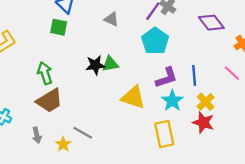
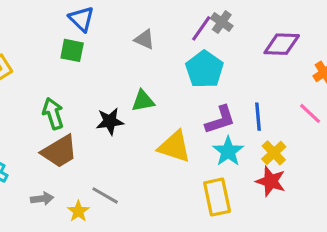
purple diamond: (211, 23) -> (282, 44), turned -50
black star: (95, 65) -> (110, 121), moved
gray arrow: (37, 135) -> (42, 199), turned -84

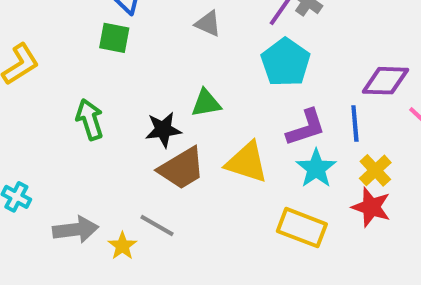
purple diamond: (282, 44) -> (385, 81), moved
brown trapezoid: (59, 151) -> (182, 168), moved
yellow rectangle: (217, 197) -> (302, 228), turned -57
gray arrow: (42, 199) -> (75, 230), size x1.5

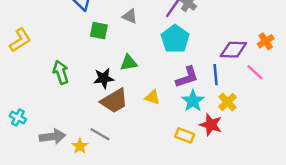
green square: (114, 38) -> (99, 31), moved
yellow triangle: (247, 162) -> (152, 97), size x0.6
red star: (371, 207) -> (211, 125), moved
yellow rectangle: (302, 228) -> (185, 135), size x0.7

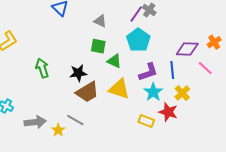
green square: (99, 31) -> (98, 46), moved
green triangle: (129, 63) -> (114, 61), moved, turned 35
yellow triangle: (152, 97) -> (119, 89), size x1.6

